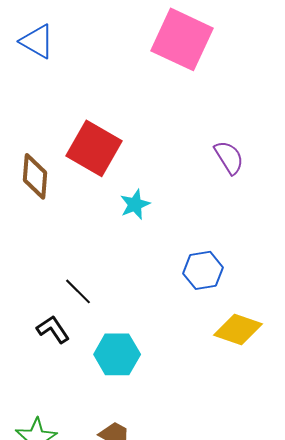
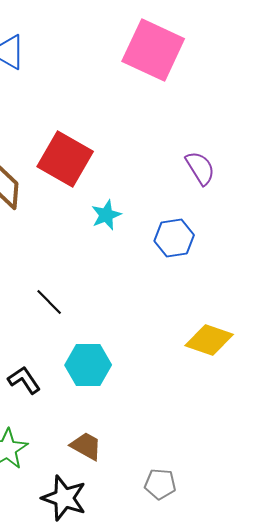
blue hexagon: (203, 270) -> (174, 238), moved
black L-shape: (53, 329) -> (24, 380), moved

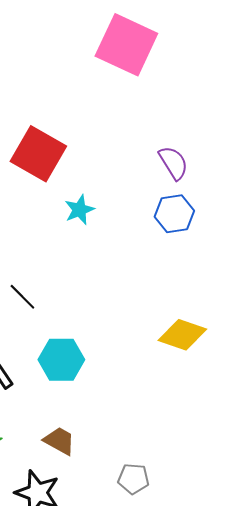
blue hexagon: (174, 238) -> (174, 214), moved

